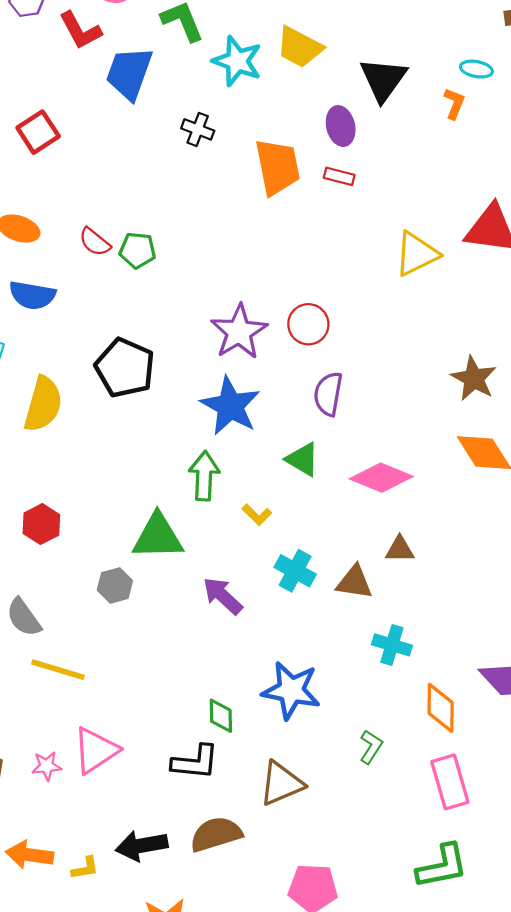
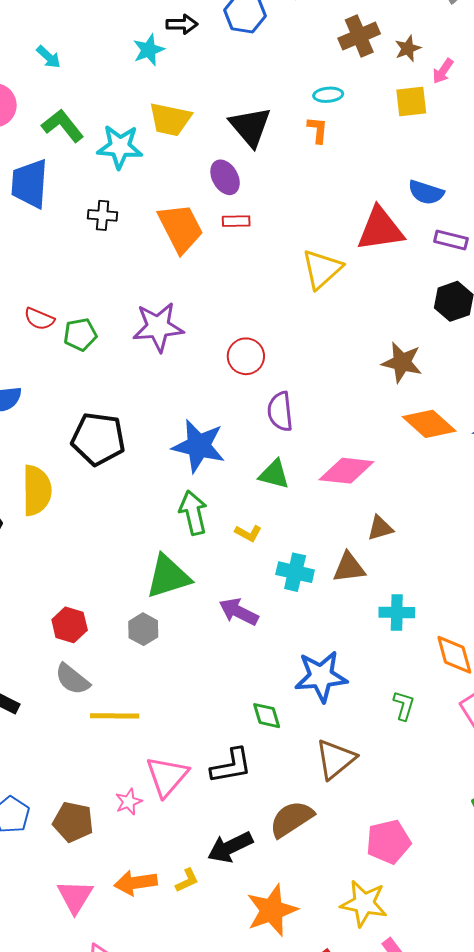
red semicircle: (95, 242) -> (39, 319), moved
purple star: (239, 332) -> (158, 327), moved, turned -30
red hexagon: (41, 524) -> (70, 625), moved
black L-shape: (195, 762) -> (231, 766), moved

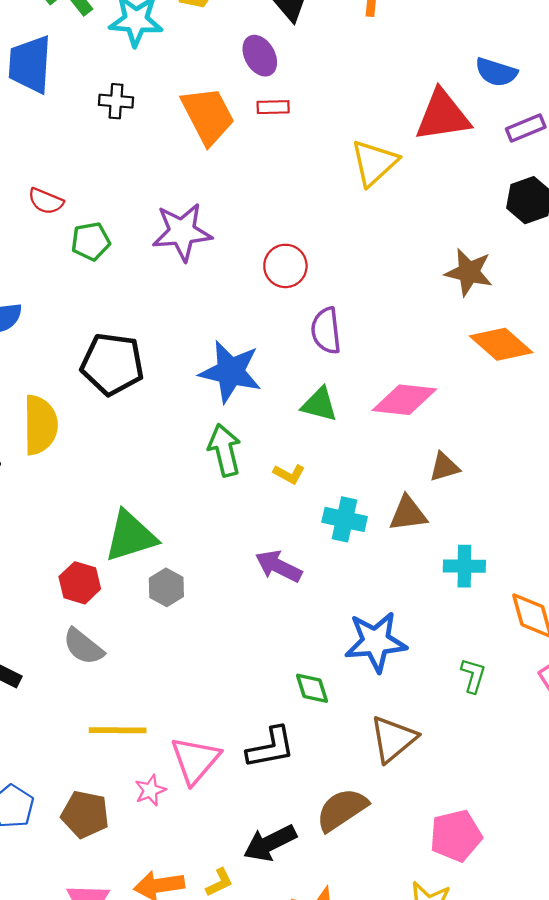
purple rectangle: (451, 240) -> (526, 128), turned -36
red semicircle: (39, 319) -> (46, 201), moved
green triangle: (168, 577) -> (130, 536), moved
yellow line: (115, 716) -> (118, 730), moved

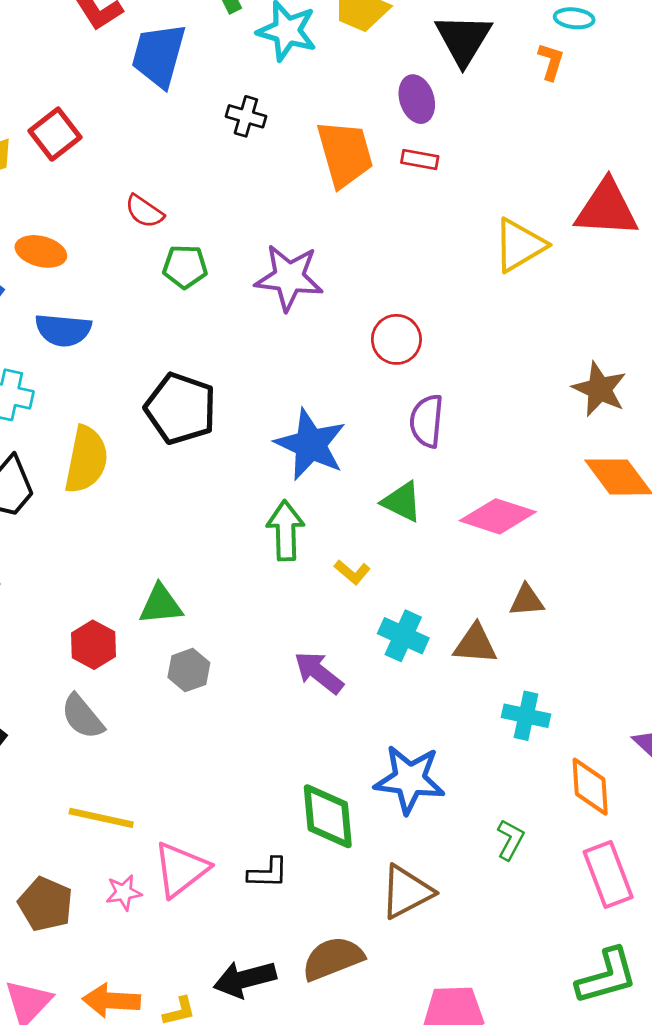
green triangle: (130, 536) -> (161, 605), size x0.7
green diamond: (312, 688) -> (328, 816), size x1.6
black L-shape: (271, 748) -> (268, 873), size x0.7

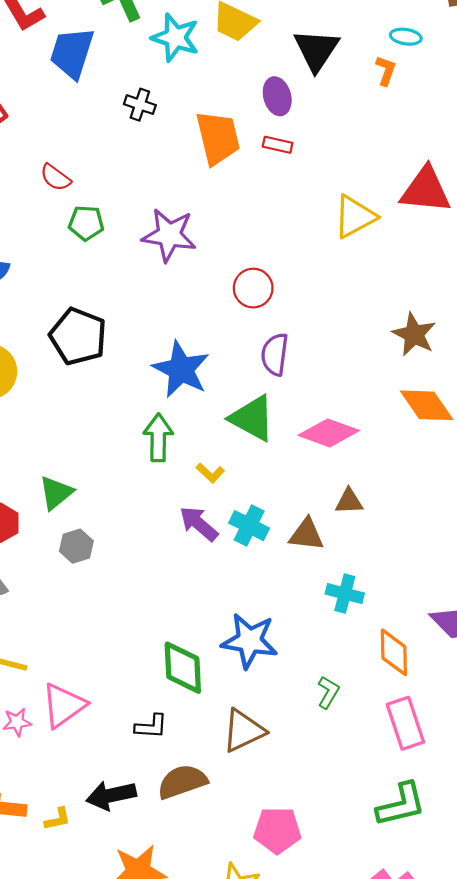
green triangle: (402, 502) -> (252, 418), size x1.4
green triangle: (161, 605) -> (56, 493), turned -36
purple arrow: (319, 673) -> (199, 524), moved
black L-shape: (268, 873) -> (151, 726), moved

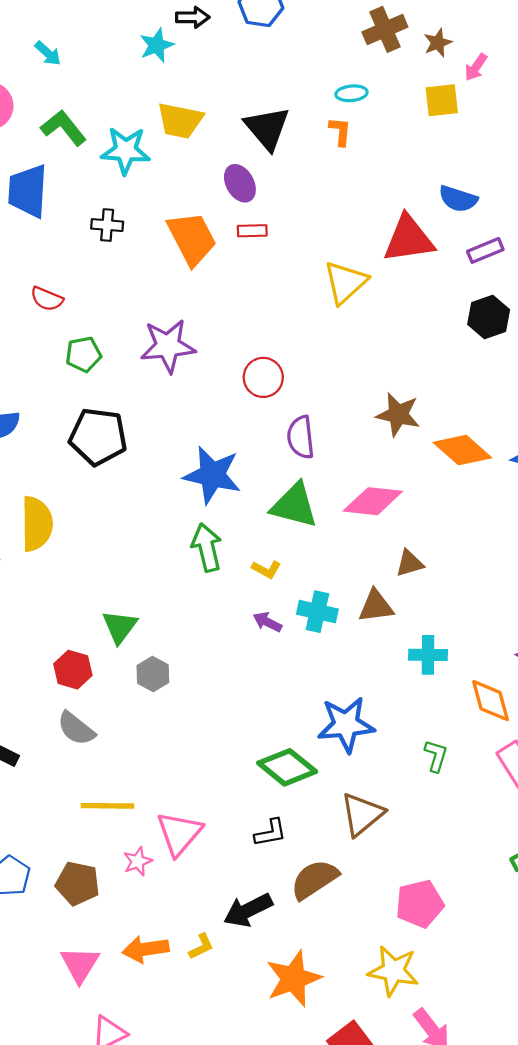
red semicircle: (55, 177) -> (47, 299), moved
brown star: (414, 334) -> (398, 414), moved
black pentagon: (78, 336) -> (98, 437), moved
purple arrow: (199, 524) -> (267, 622), size x0.7
green diamond: (183, 668) -> (287, 767), turned -34

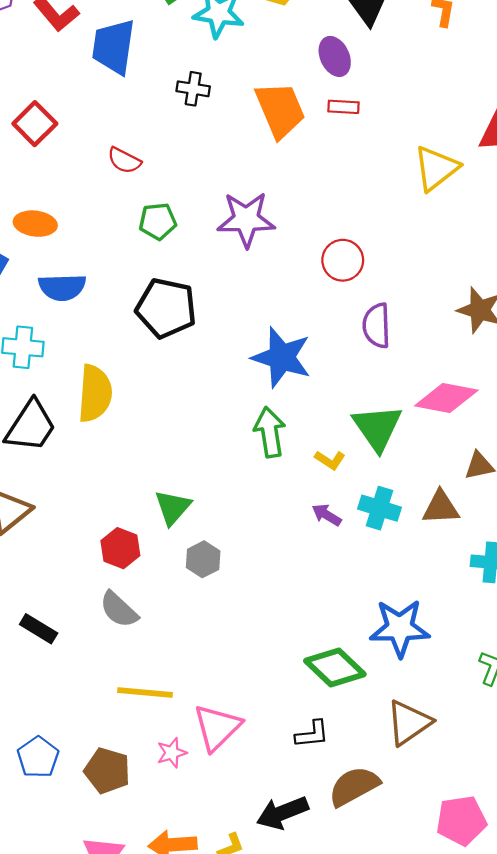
green triangle: (294, 505) -> (377, 428), moved, turned 36

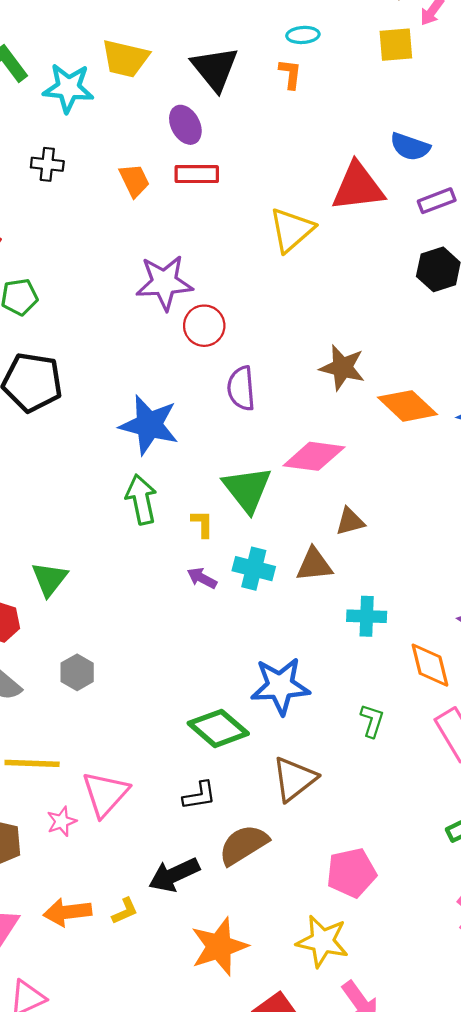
red rectangle: (343, 107) -> (197, 174), size x1.4
orange trapezoid: (280, 110) -> (134, 180), size x0.6
purple star: (246, 219) -> (164, 283), moved
yellow L-shape: (330, 460) -> (202, 524), turned -120
gray hexagon: (203, 559) -> (77, 672), moved

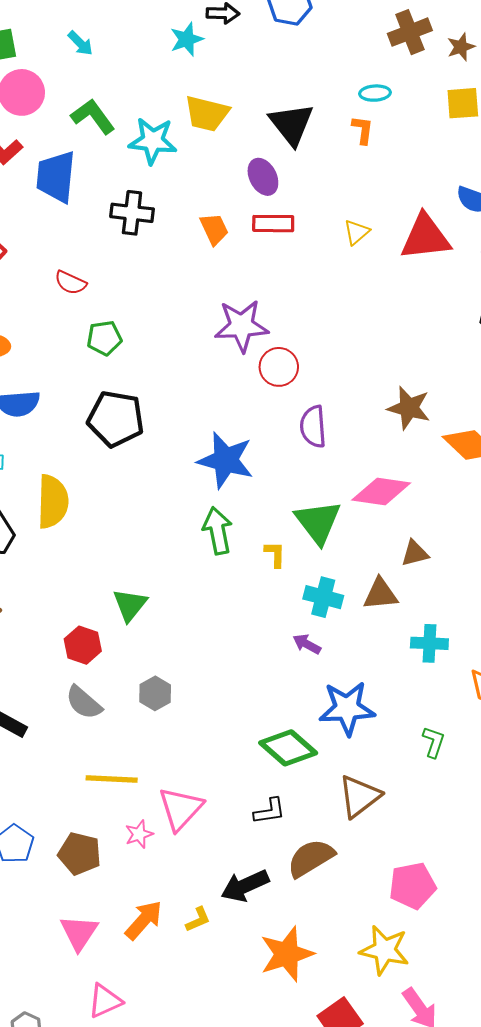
black cross: (47, 164) -> (132, 213), size x1.4
yellow triangle: (292, 230) -> (357, 232), moved, size x0.6
purple arrow: (202, 578) -> (307, 644), moved
orange arrow: (67, 912) -> (144, 920), turned 138

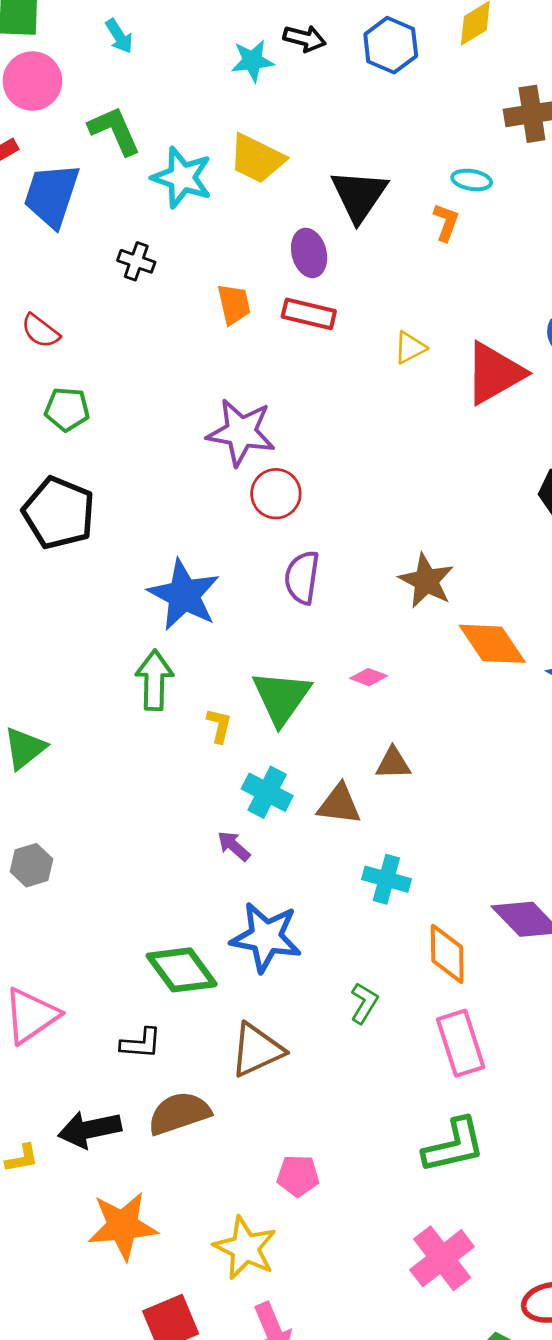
black cross: (132, 213) -> (136, 261), size x0.7
red triangle: (425, 237) -> (494, 373), turned -36
pink diamond: (381, 492) -> (369, 677), size x0.5
pink pentagon: (412, 886) -> (298, 1176), size x0.7

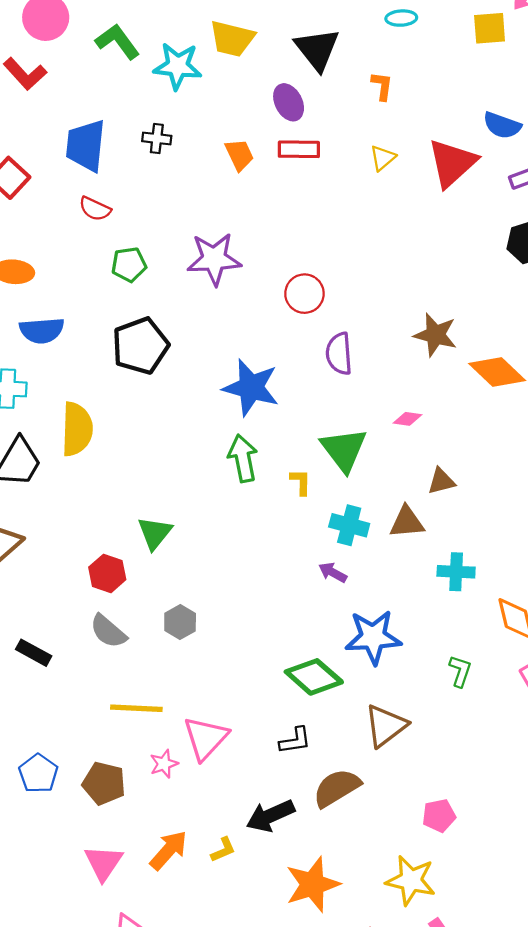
blue trapezoid: (52, 195) -> (86, 145), moved
orange L-shape: (446, 222) -> (382, 86), moved
purple star: (241, 432) -> (214, 259), moved
black pentagon: (59, 513) -> (140, 346), turned -30

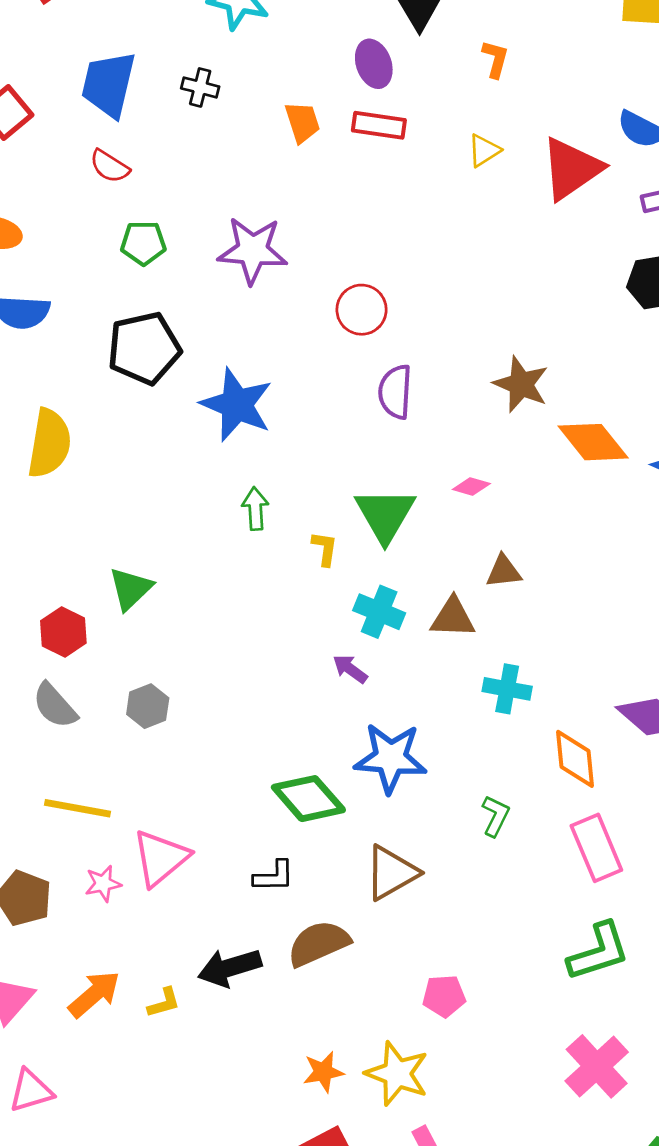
blue star: (251, 387) -> (237, 405), moved
green arrow: (243, 458) -> (255, 509), size x0.7
orange star: (312, 884) -> (323, 1072), moved, size x0.6

